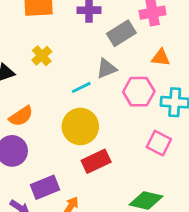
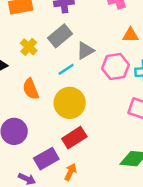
gray rectangle: (121, 33) -> (60, 36), moved
orange semicircle: (21, 116) -> (31, 89), moved, turned 110
red rectangle: (96, 161) -> (74, 138), moved

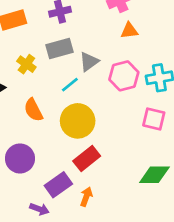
orange triangle: (130, 35) -> (129, 31), moved
gray rectangle: (60, 36) -> (60, 48), turned 30

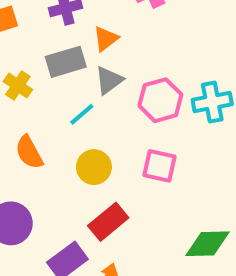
orange triangle: (129, 31) -> (106, 39), moved, turned -30
pink square: (154, 119) -> (160, 166), moved
yellow circle: (78, 121) -> (94, 167), size x0.7

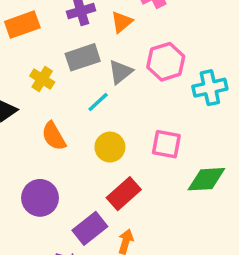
orange triangle: (106, 39) -> (122, 22), moved
pink hexagon: (160, 100) -> (166, 62), moved
green diamond: (207, 244) -> (206, 179), moved

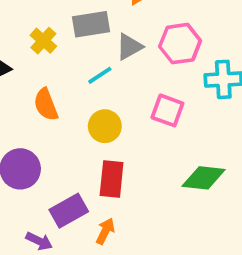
pink square: (166, 144) -> (167, 110), moved
red rectangle: (124, 194) -> (112, 179), turned -52

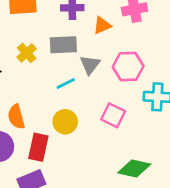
gray triangle: (129, 47) -> (90, 65), turned -30
orange semicircle: (46, 105) -> (16, 117), moved
red rectangle: (112, 179) -> (38, 147), moved

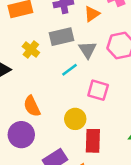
pink square: (113, 115) -> (98, 90), moved
yellow circle: (65, 122) -> (75, 119), moved
red rectangle: (38, 147) -> (93, 141), moved

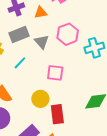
orange triangle: (92, 14) -> (41, 13), turned 32
cyan line: (69, 70) -> (20, 63), moved

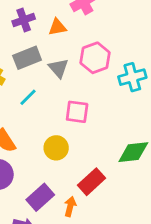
red rectangle: (57, 114) -> (91, 182), moved, turned 54

